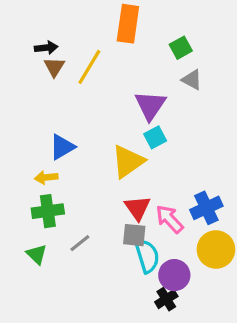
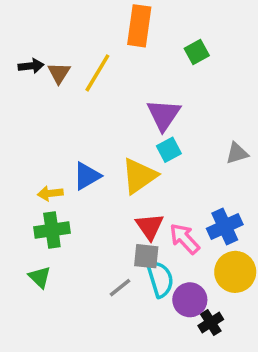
black arrow: (46, 48) -> (31, 66), moved
gray triangle: (192, 80) -> (237, 153), moved, turned -45
blue triangle: (62, 147) -> (87, 176), moved
gray line: (80, 243) -> (120, 288), moved
black cross: (166, 299) -> (211, 322), moved

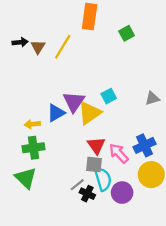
purple triangle: (164, 115) -> (74, 102), moved
green triangle: (40, 277) -> (26, 178), size x1.5
black cross: (211, 322) -> (87, 194), moved, turned -32

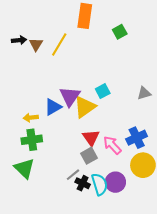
gray square: (94, 165) -> (89, 156), turned -35
cyan semicircle: (103, 179) -> (100, 184), moved

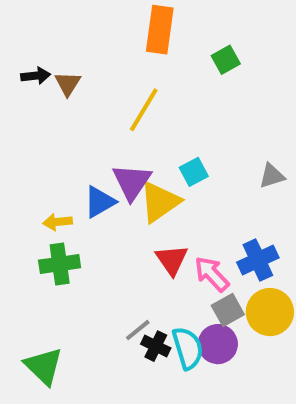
yellow line: (59, 44) -> (144, 110), moved
gray square: (89, 156) -> (228, 310), moved
green triangle: (24, 168) -> (44, 366), moved

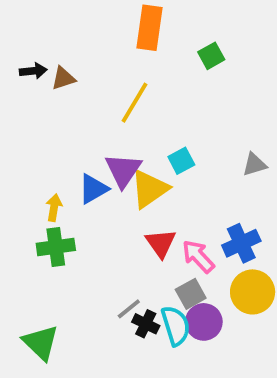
brown triangle: (68, 84) -> (63, 78), turned 40
yellow arrow: (58, 222) -> (54, 208), turned 105
gray square: (228, 310) -> (191, 294), moved

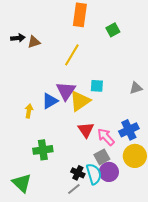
cyan square: (181, 161) -> (97, 86), turned 32
green cross: (56, 247) -> (43, 150), moved
gray line: (129, 309) -> (74, 189), moved

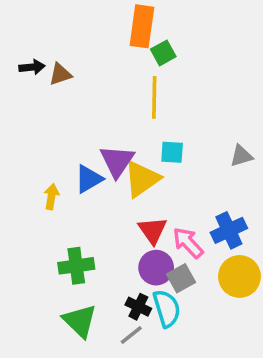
green square: (113, 30) -> (163, 53), moved
yellow line: (72, 55) -> (154, 97), moved, turned -30
purple circle: (109, 172) -> (156, 268), moved
green triangle: (22, 183) -> (80, 321), moved

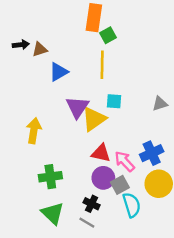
blue triangle: (89, 179) -> (59, 72), moved
yellow arrow: (51, 197) -> (34, 131), size x1.5
red triangle: (153, 230) -> (101, 153), turned -42
cyan semicircle: (167, 308) -> (132, 205), moved
gray line: (131, 335) -> (87, 223), turned 70

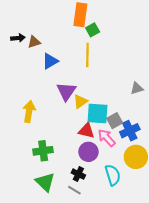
cyan square: (114, 101) -> (98, 114), moved, size x1.6
yellow triangle: (94, 119) -> (80, 101), size x0.7
gray square: (120, 185) -> (115, 121), moved

